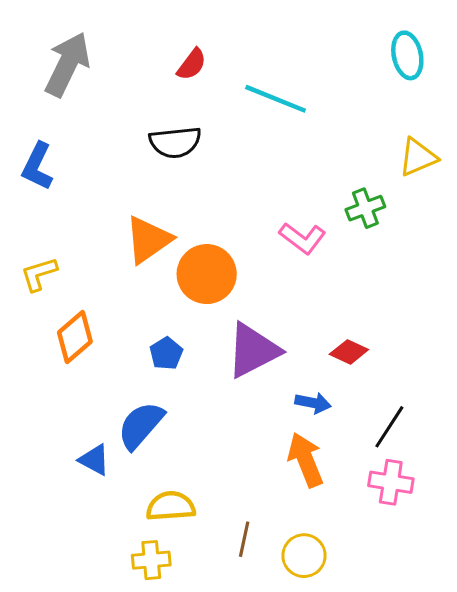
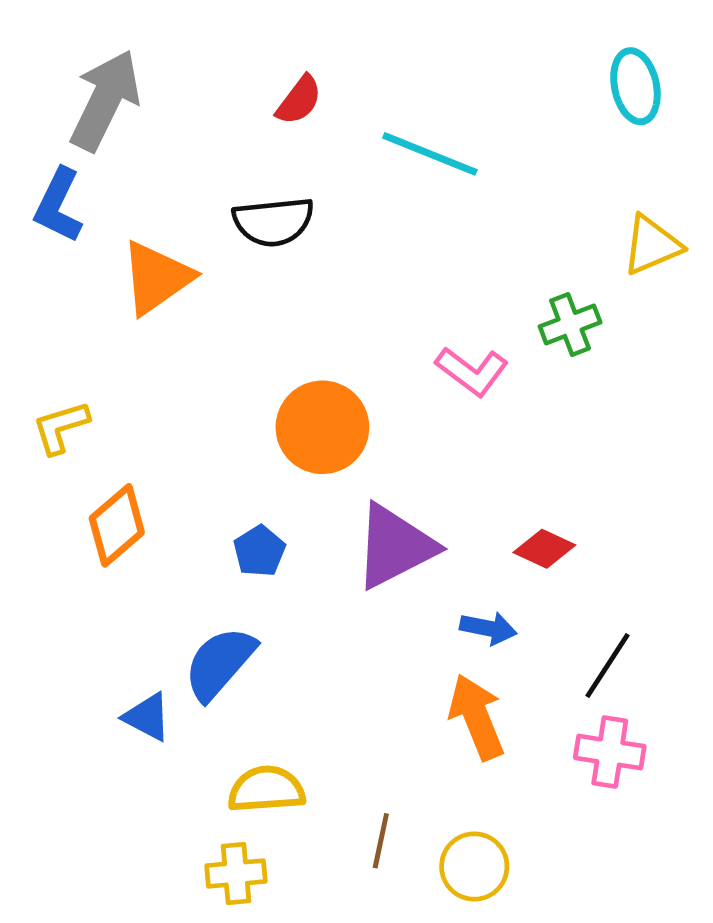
blue L-shape: (37, 166) -> (58, 205), moved
orange triangle: (148, 240) -> (157, 278), moved

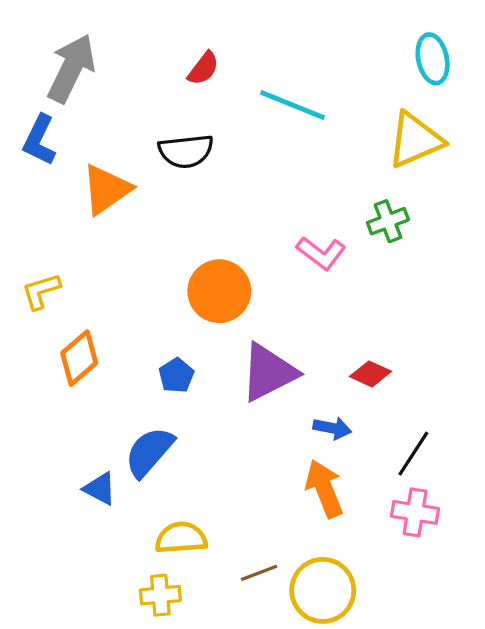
yellow triangle: (652, 245) -> (415, 140), moved, size x1.4
brown line: (381, 841) -> (259, 573), turned 57
yellow circle: (474, 866) -> (323, 590), size x1.4

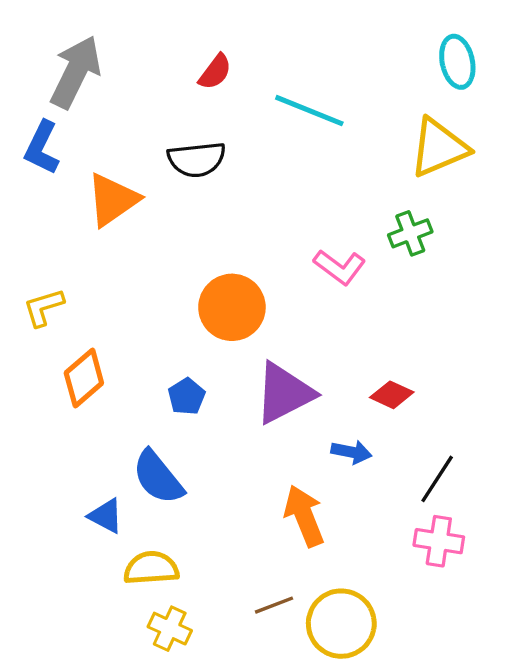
blue semicircle: (149, 452) -> (158, 477), turned -80
orange arrow: (324, 489) -> (304, 516), moved
yellow semicircle: (181, 538) -> (151, 568), moved
yellow cross: (160, 595) -> (170, 629), turned 30

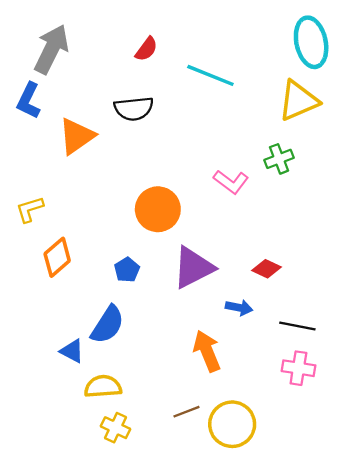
cyan ellipse: (457, 62) -> (311, 42), size x1.4
blue semicircle: (158, 477) -> (107, 325), turned -108
black line: (437, 479) -> (297, 326), turned 68

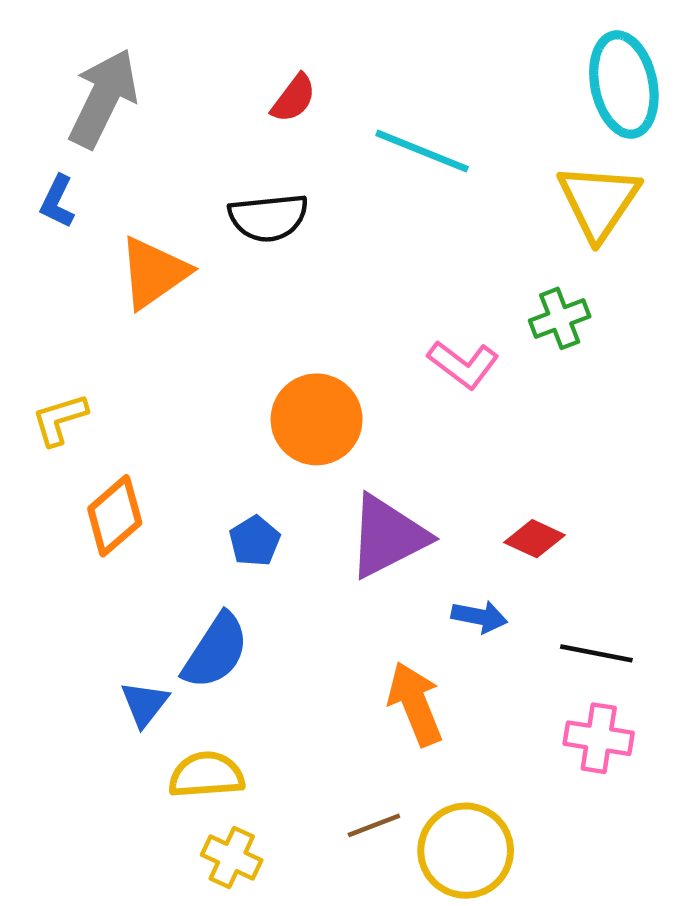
blue L-shape: (29, 101) -> (57, 201), size x0.7
yellow triangle: (298, 101) -> (599, 201), turned -33
blue triangle: (72, 351) -> (145, 704), turned 40

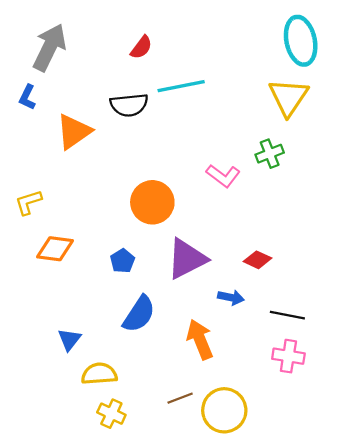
cyan line: (422, 151) -> (181, 86), moved, turned -33
orange diamond: (115, 516) -> (55, 249), turned 48
blue semicircle: (216, 651) -> (139, 314), moved

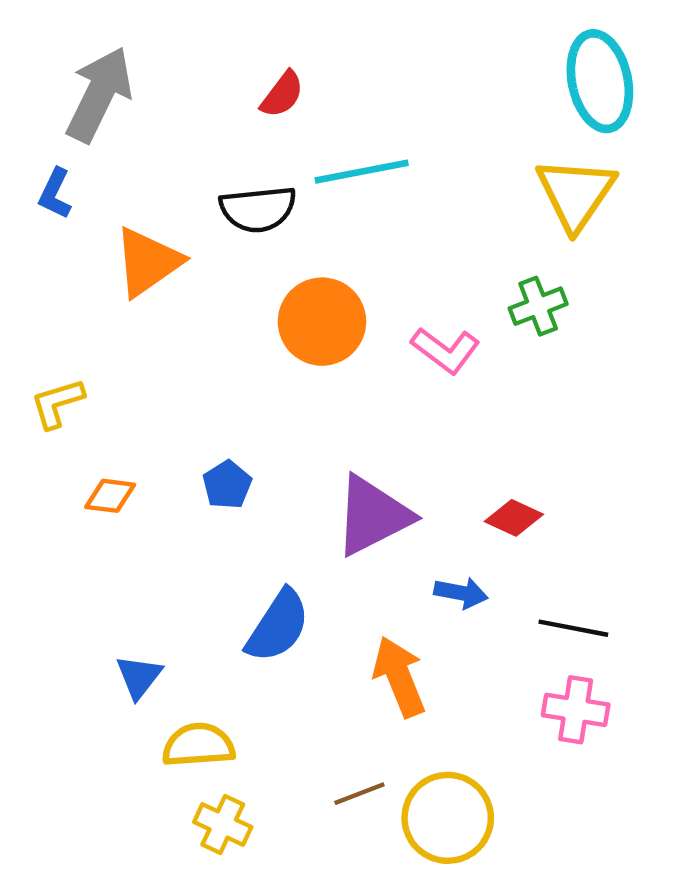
orange circle: (152, 202) -> (322, 322), moved
orange diamond: (55, 249) -> (110, 496), size x0.7
blue pentagon: (122, 261) -> (227, 485), moved

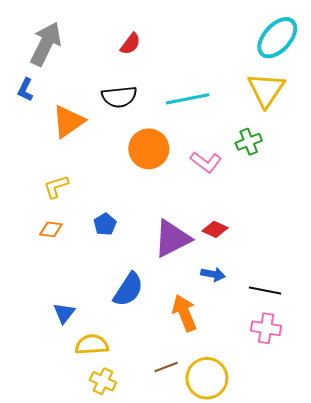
cyan ellipse: (600, 81) -> (277, 38), turned 54
cyan line: (362, 172) -> (188, 99), moved
yellow L-shape: (57, 403) -> (56, 187), moved
red diamond: (514, 518) -> (215, 229), moved

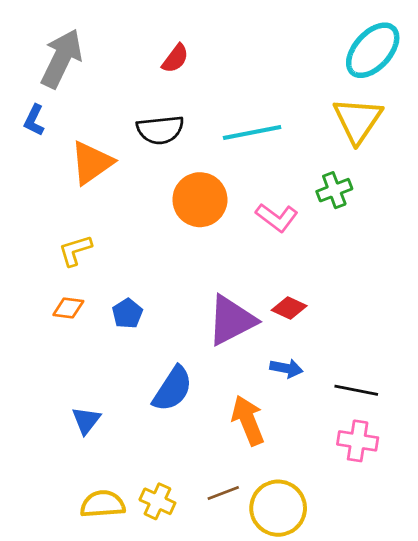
blue pentagon: (105, 224) -> (127, 313), moved
yellow semicircle: (92, 345) -> (103, 504), moved
yellow cross: (103, 381) -> (157, 501), moved

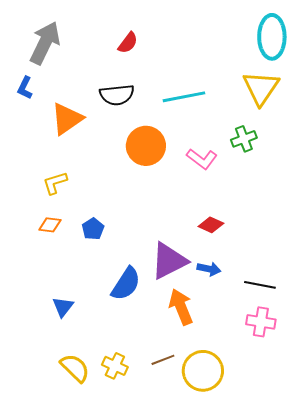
cyan ellipse: (373, 50) -> (272, 37), turned -42
purple triangle: (231, 320) -> (169, 261), moved
yellow semicircle: (103, 504) -> (75, 368), turned 48

